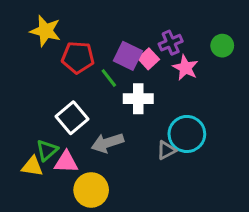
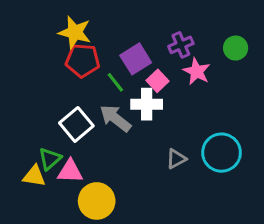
yellow star: (45, 31) -> (75, 32), moved
purple square: (128, 56) -> (136, 59), turned 32
pink square: (149, 59) -> (158, 81), moved
cyan circle: (187, 134) -> (222, 153), moved
gray arrow: (107, 143) -> (115, 118), moved, turned 56

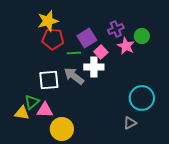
yellow star: (75, 32) -> (48, 21), turned -30
green circle: (236, 48) -> (142, 36), moved
green line: (115, 82) -> (74, 53), turned -56
white square: (76, 124) -> (49, 80), turned 35
gray triangle: (176, 159) -> (130, 123), moved

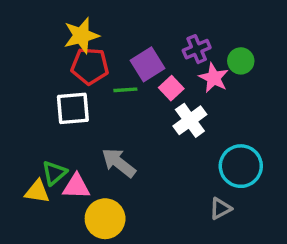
white cross: (94, 67) -> (190, 120), moved, turned -36
gray arrow: (74, 76) -> (119, 163), moved
white square: (49, 80) -> (73, 108), moved

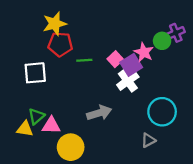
purple cross: (197, 49) -> (176, 33), moved
purple square: (147, 64) -> (131, 65), moved
white square: (73, 108) -> (35, 73), moved
gray arrow: (119, 163) -> (99, 113), moved, turned 125

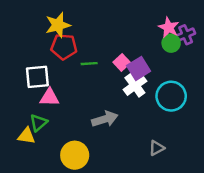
pink star: (144, 52) -> (169, 27), moved
cyan circle: (162, 112) -> (171, 96), moved
pink triangle: (51, 125) -> (49, 97), moved

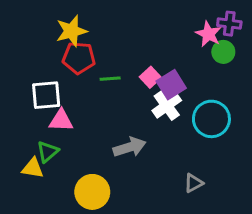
purple cross: (186, 35) -> (229, 24), moved, turned 30
green circle: (171, 43) -> (223, 52), moved

